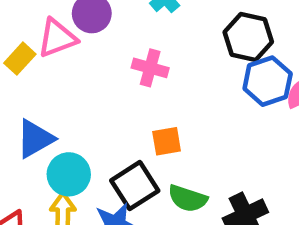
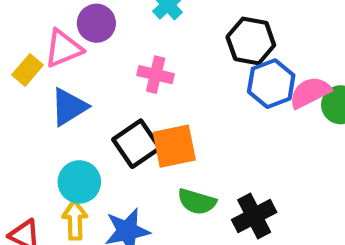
blue triangle: (35, 139) -> (69, 107), moved
orange square: (167, 141) -> (174, 146), size x1.5
black square: (135, 186) -> (137, 144), moved

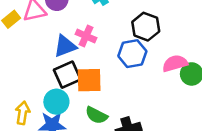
blue hexagon: (271, 84) -> (132, 54), moved
blue triangle: (69, 107) -> (65, 46), moved
cyan circle: (79, 182) -> (56, 102), moved

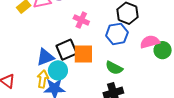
blue triangle: (65, 46) -> (45, 57), moved
yellow arrow: (23, 113) -> (43, 79), moved
green semicircle: (96, 115) -> (114, 68), moved

